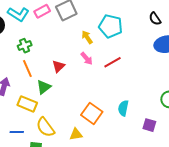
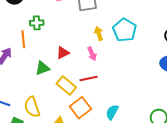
red line: (113, 62) -> (88, 79), moved
orange line: (27, 68) -> (23, 39), moved
yellow rectangle: (27, 104) -> (66, 86), moved

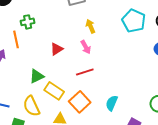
cyan pentagon: (125, 30) -> (134, 21), moved
green triangle: (42, 68) -> (37, 76), moved
yellow rectangle: (66, 86) -> (54, 91), moved

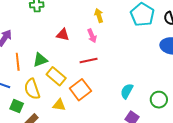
orange line: (16, 39) -> (18, 62), moved
red triangle: (57, 49) -> (63, 35), turned 40
cyan semicircle: (112, 103) -> (127, 91), moved

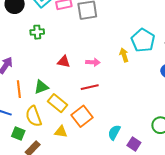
yellow arrow: (99, 16) -> (124, 55), moved
pink arrow: (92, 36) -> (93, 62), turned -64
cyan semicircle: (127, 91) -> (114, 132), moved

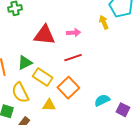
red triangle: (64, 62) -> (44, 35), size x1.6
cyan semicircle: (114, 132) -> (102, 100), turned 42

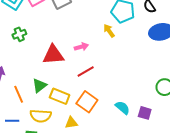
yellow semicircle: (20, 93) -> (41, 116), turned -50
cyan semicircle: (102, 100) -> (122, 108), turned 77

